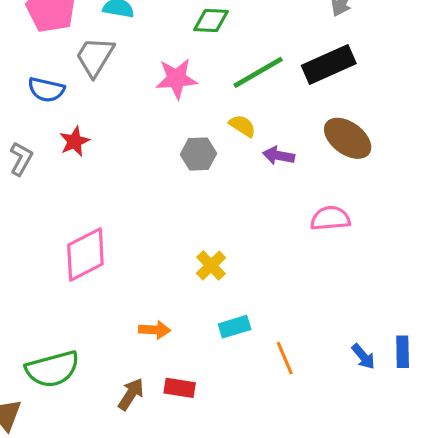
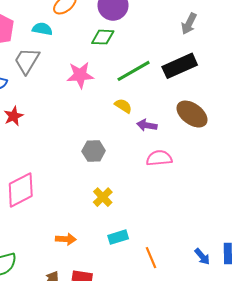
gray hexagon: (198, 154) -> (94, 151), moved
pink semicircle: (330, 218) -> (159, 158), moved

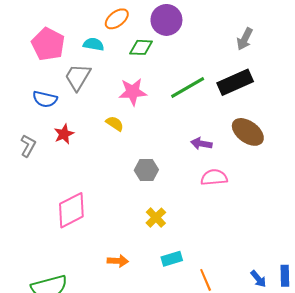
green diamond: (103, 37) -> (141, 47), moved
yellow semicircle: (123, 106) -> (115, 124), moved

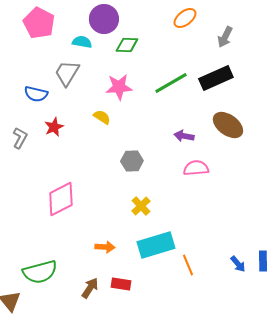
orange ellipse: (117, 19) -> (185, 18), moved
purple circle: (166, 20) -> (104, 19), moved
pink pentagon: (48, 44) -> (39, 23), moved
cyan rectangle: (172, 259) -> (156, 245), size x1.8

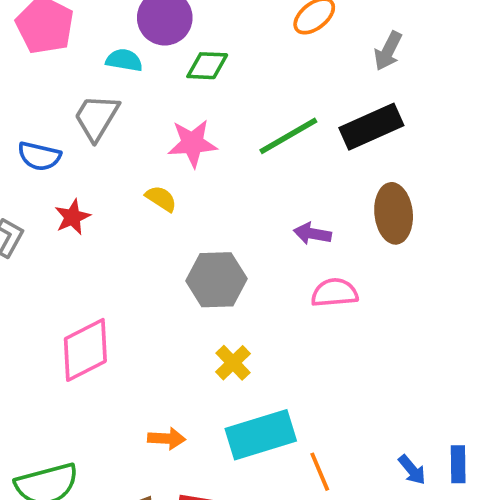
brown ellipse: (228, 125) -> (394, 213), turned 48
gray hexagon: (132, 161) -> (216, 280), size x1.4

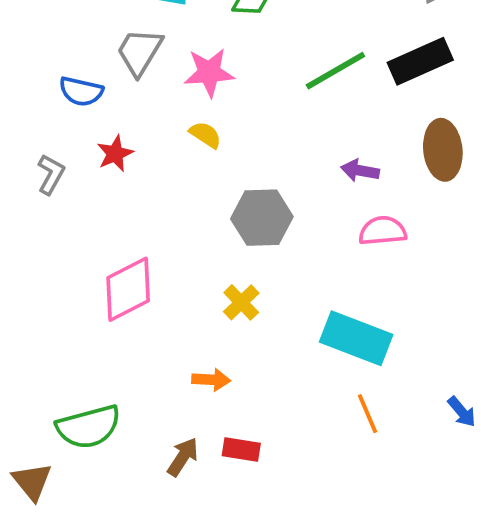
pink star: (192, 143) -> (209, 73), moved
yellow cross: (233, 363) -> (241, 302), moved
cyan rectangle: (261, 435) -> (356, 338), moved, turned 38

